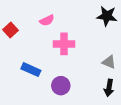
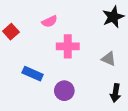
black star: (107, 16) -> (113, 17), turned -30
gray triangle: (109, 62) -> (109, 59), moved

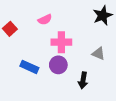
purple circle: (64, 91) -> (58, 65), moved
black arrow: (115, 93) -> (83, 80), moved

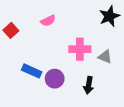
pink cross: (61, 42) -> (80, 49), moved
purple circle: (58, 65) -> (55, 79), moved

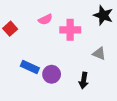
black star: (109, 16) -> (103, 15), turned -30
pink cross: (80, 49) -> (70, 30), moved

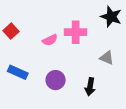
pink semicircle: (45, 19) -> (50, 40), moved
blue rectangle: (30, 67) -> (18, 72), moved

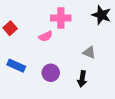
pink cross: (76, 32) -> (61, 18), moved
gray triangle: (107, 58) -> (89, 53), moved

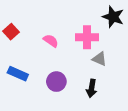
pink cross: (61, 18) -> (87, 37), moved
pink semicircle: (46, 36) -> (51, 41), turned -120

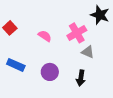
pink cross: (87, 37) -> (77, 33), turned -30

